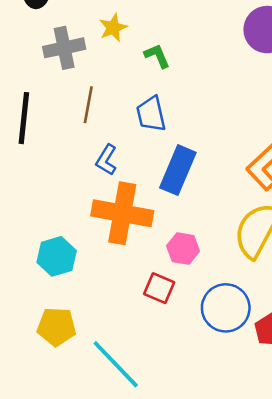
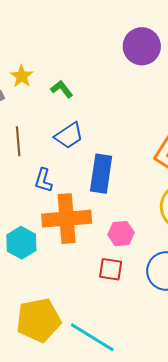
blue trapezoid: (151, 114) -> (69, 136), turned -96
cyan hexagon: (57, 256) -> (21, 243), moved
yellow pentagon: (56, 327) -> (39, 320), size x1.4

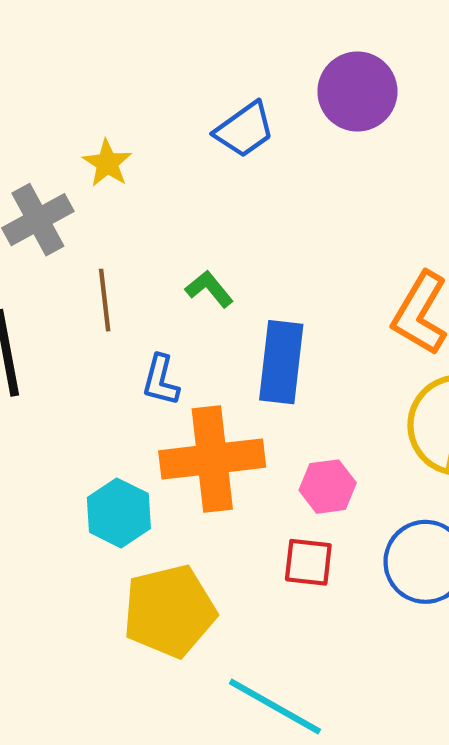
green L-shape: (62, 89) -> (209, 289), moved
blue trapezoid: (69, 136) -> (244, 130), moved
yellow pentagon: (39, 320) -> (169, 611), moved

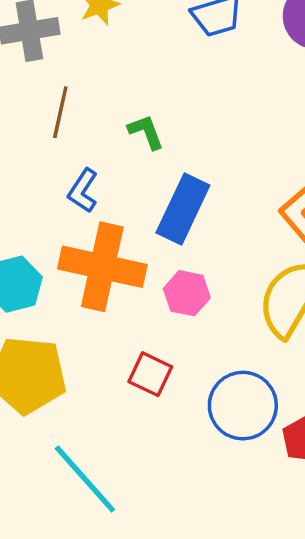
pink hexagon: (328, 487) -> (187, 293), moved

